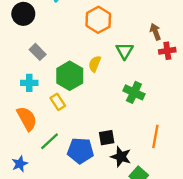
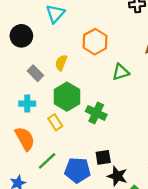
green triangle: (124, 51) -> (121, 72), turned 42
yellow semicircle: (95, 64) -> (61, 63), moved
green cross: (134, 92) -> (96, 113), moved

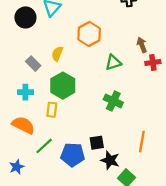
black circle: (21, 36) -> (25, 17), moved
green cross: (96, 113) -> (113, 101), moved
yellow rectangle: (55, 122) -> (52, 110), turned 40
orange semicircle: (25, 139) -> (23, 125), turned -35

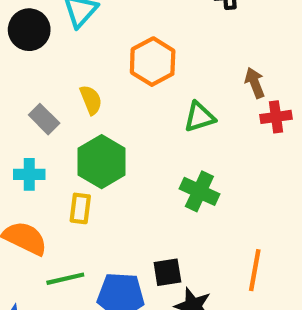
yellow semicircle: (57, 54) -> (91, 100), turned 136
green line: (44, 146) -> (65, 279), turned 30

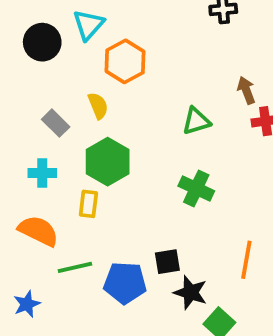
orange hexagon: (153, 62) -> (125, 61), moved

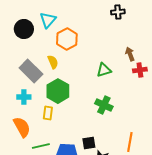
gray rectangle: (56, 123) -> (31, 71), size x1.6
orange semicircle: (38, 231) -> (22, 127), turned 35

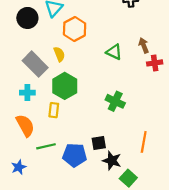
green triangle: (104, 70) -> (114, 52), moved, turned 42

